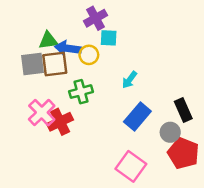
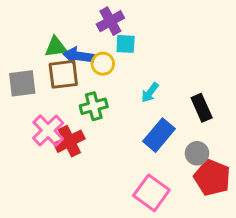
gray square: (32, 64) -> (22, 83), moved
black rectangle: (183, 110) -> (202, 108), moved

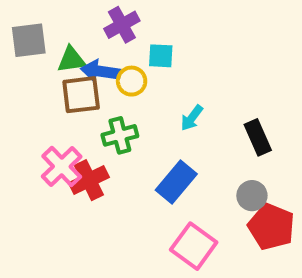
purple cross: (110, 21) -> (122, 25), moved
gray square: (22, 83) -> (29, 40), moved
blue rectangle: (159, 135) -> (176, 182), moved

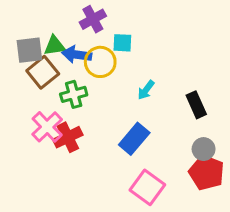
gray square: (29, 40) -> (29, 50), moved
yellow circle: (132, 81) -> (100, 62), size x1.4
brown square: (81, 95) -> (43, 72), moved, turned -32
green cross: (120, 135) -> (74, 94), moved
gray circle: (252, 196) -> (204, 149), moved

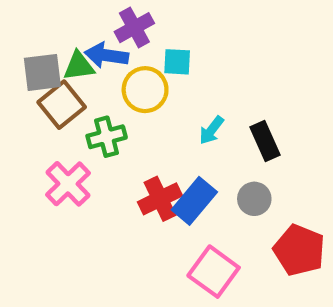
blue arrow: (77, 55) -> (107, 55), moved
black rectangle: (196, 105) -> (265, 141), moved
red cross: (68, 137) -> (160, 199), moved
gray circle: (204, 149) -> (254, 199), moved

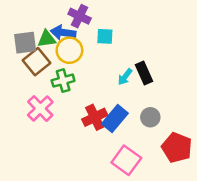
purple cross: (134, 28) -> (80, 16), turned -35
yellow circle: (145, 90) -> (69, 50), moved
black rectangle: (265, 141) -> (144, 73), moved

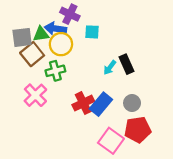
red pentagon: (177, 148) -> (138, 130), moved, turned -30

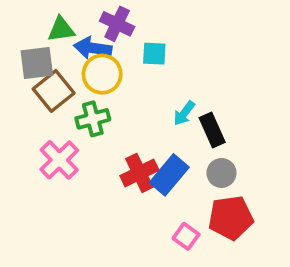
green triangle: (41, 34) -> (61, 29), moved
black rectangle: (126, 64) -> (212, 130), moved
pink square: (111, 141) -> (186, 236), size x0.6

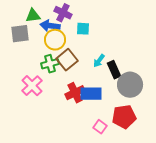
brown square: (54, 91) -> (67, 60), moved
gray circle: (221, 173) -> (130, 85), moved, size x1.6
blue rectangle: (169, 175) -> (91, 94), turned 50

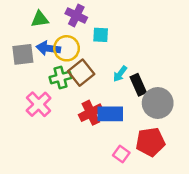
blue arrow: (50, 26) -> (48, 48), moved
gray square: (20, 34) -> (23, 54), moved

